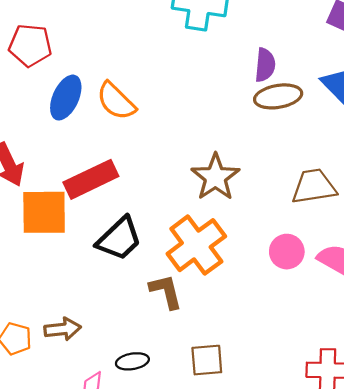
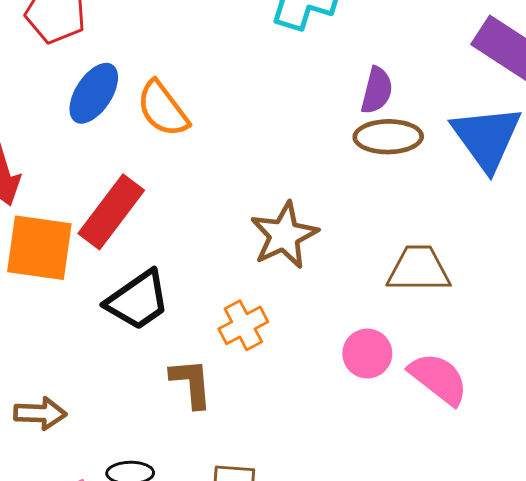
red rectangle: (91, 179) -> (111, 212), turned -36
orange cross: (196, 245) -> (243, 325), size x0.6

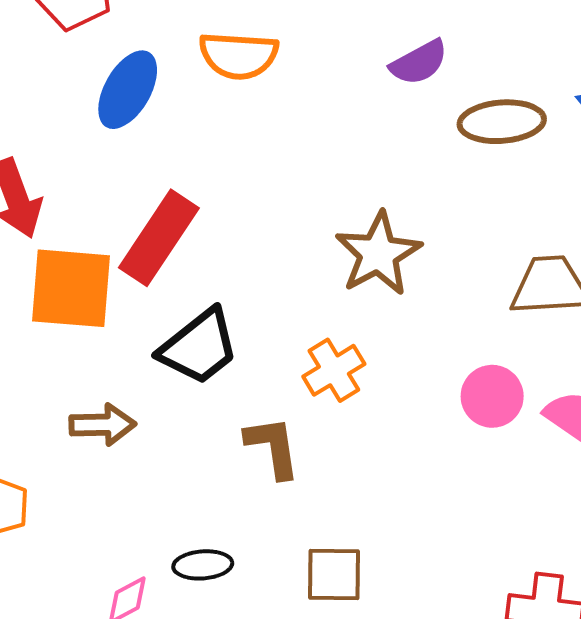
purple semicircle: (377, 90) -> (419, 62), moved, turned 51
orange semicircle: (163, 109) -> (239, 55), moved, turned -46
brown arrow: (40, 413) -> (103, 425), moved

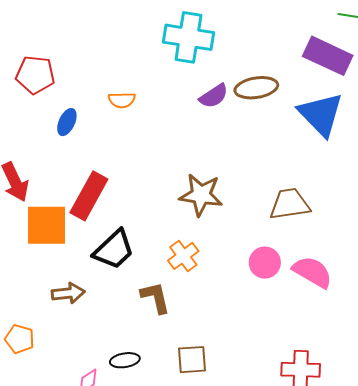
orange semicircle: (239, 55) -> (122, 100), size x0.7
blue ellipse: (128, 90) -> (67, 122), size x0.7
brown ellipse: (502, 122) -> (256, 88), moved
brown star: (378, 254) -> (201, 195), turned -30

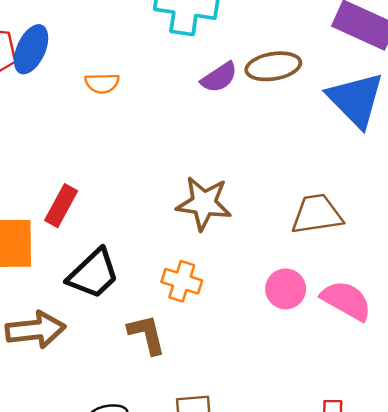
blue ellipse: (67, 122) -> (31, 49), moved, size x1.4
red rectangle: (89, 196) -> (61, 206), size x0.7
orange cross: (183, 256) -> (182, 281), turned -36
brown arrow: (68, 293) -> (35, 330), size x1.4

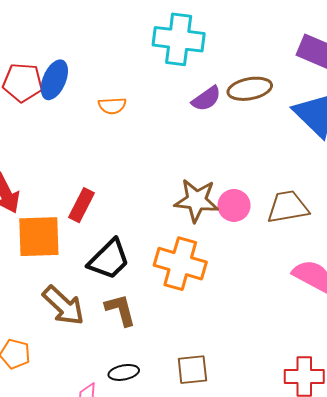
orange cross: (182, 281) -> (180, 264), size x1.6
pink circle: (286, 289) -> (234, 205), moved
brown arrow: (35, 330) -> (63, 306), turned 51
brown L-shape: (147, 334) -> (120, 310), moved

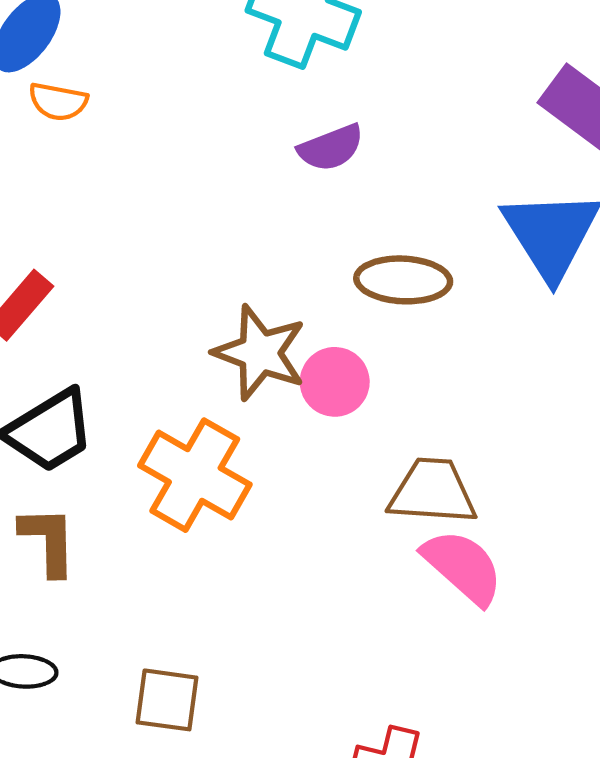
brown ellipse: (250, 89) -> (403, 280), moved
orange semicircle: (112, 106) -> (58, 102), moved
brown trapezoid: (288, 207) -> (432, 492), moved

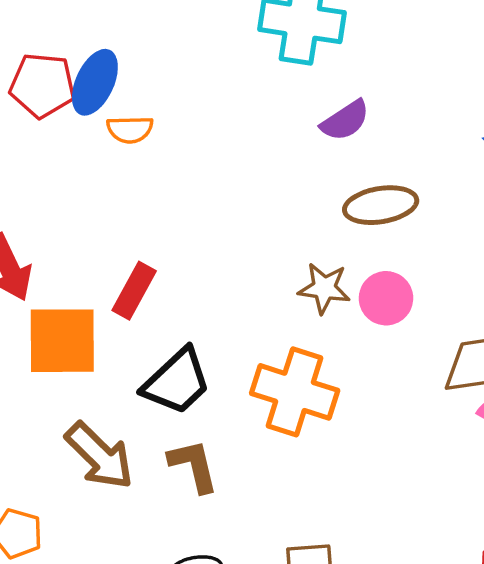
brown ellipse: (403, 280) -> (381, 205), moved
brown star: (260, 353) -> (324, 288), size x0.7

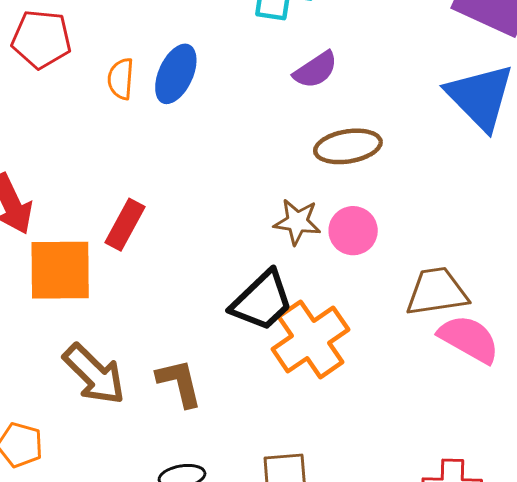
blue ellipse: (95, 82) -> (176, 74), moved
orange semicircle: (130, 130) -> (121, 79), turned 96
black trapezoid: (177, 382) -> (262, 301), moved
orange cross: (295, 392) -> (310, 339), moved, turned 38

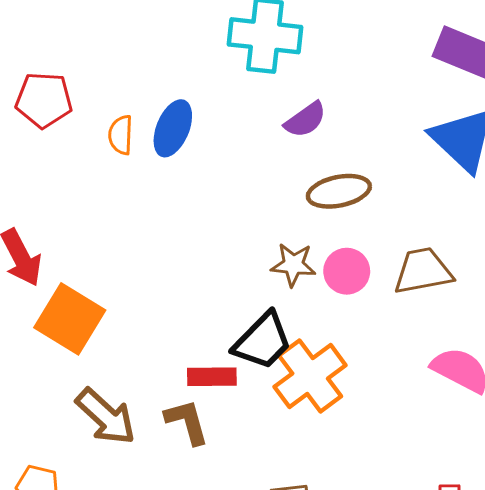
red rectangle: (125, 225) -> (212, 377), moved, turned 63
orange square: (60, 270) -> (70, 319), turned 34
brown trapezoid: (437, 292) -> (423, 271), moved

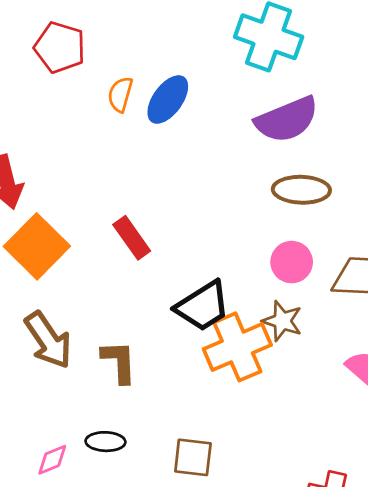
purple semicircle: (305, 120) -> (287, 120), size x1.6
brown star: (293, 265) -> (282, 321), moved
red rectangle: (212, 377) -> (132, 238), moved, turned 42

